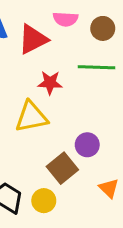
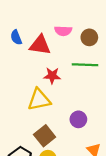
red triangle: (33, 39) -> (40, 45), turned 35
brown square: (62, 168) -> (45, 136), moved

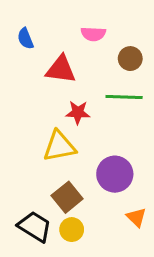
pink semicircle: (63, 31) -> (93, 34), moved
blue semicircle: (16, 37) -> (25, 39), moved
purple circle: (78, 119) -> (115, 174), size x1.5

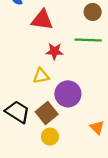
yellow triangle: (59, 146) -> (41, 76), size x0.7
purple circle: (115, 174) -> (68, 94), moved
black trapezoid: (35, 226) -> (17, 112), moved

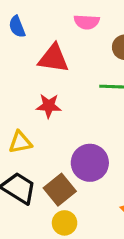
red star: (54, 51) -> (49, 106), moved
yellow triangle: (41, 76) -> (20, 142), moved

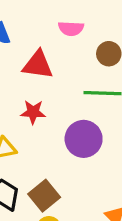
purple circle: (90, 163) -> (84, 139), moved

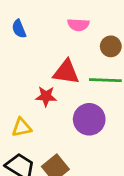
red triangle: (38, 65) -> (66, 72), moved

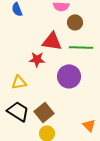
brown circle: (111, 46) -> (75, 22), moved

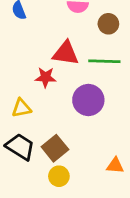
brown circle: (75, 22) -> (108, 24), moved
orange triangle: (89, 125) -> (115, 166), turned -40

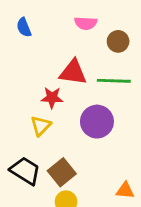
yellow triangle: (21, 108) -> (41, 126), moved, turned -35

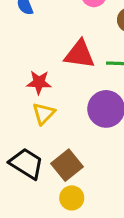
red star: (52, 98) -> (39, 82), moved

